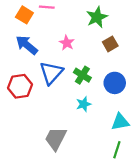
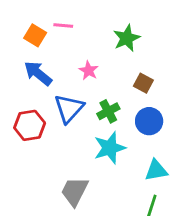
brown square: (110, 44) -> (143, 83), moved, turned -32
green cross: (82, 75) -> (108, 111), turned 30
cyan star: (83, 104) -> (110, 148), size x1.6

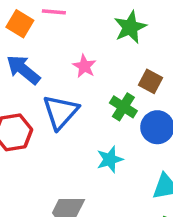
green cross: (108, 111) -> (123, 107), moved, turned -30
cyan star: (110, 148) -> (110, 159), size x0.7

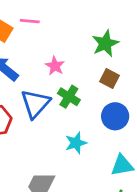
green star: (130, 27) -> (105, 43), moved
green cross: (123, 107) -> (69, 97), moved

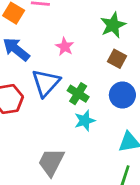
green cross: (69, 97) -> (78, 94), moved

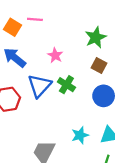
green cross: (78, 94) -> (66, 85), moved
cyan star: (85, 121) -> (80, 135), moved

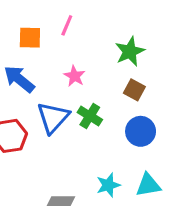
pink line: (35, 19) -> (67, 25), moved, turned -72
orange square: (12, 27) -> (30, 38), moved, turned -30

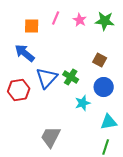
green star: (130, 51) -> (105, 21), moved, turned 30
pink star: (74, 76) -> (80, 20), moved
cyan star: (108, 185) -> (83, 103), moved

